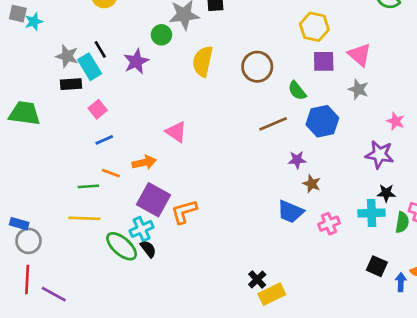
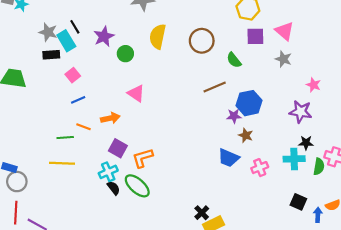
green circle: (161, 35) -> (125, 54), moved
blue hexagon: (322, 121) -> (249, 103), moved
purple square: (153, 200) -> (118, 148), size x0.7
green ellipse: (122, 246) -> (137, 186), moved

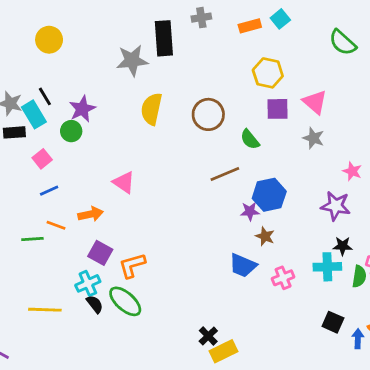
green circle: (125, 54) -> (71, 131), moved
yellow line: (62, 163) -> (45, 310), moved

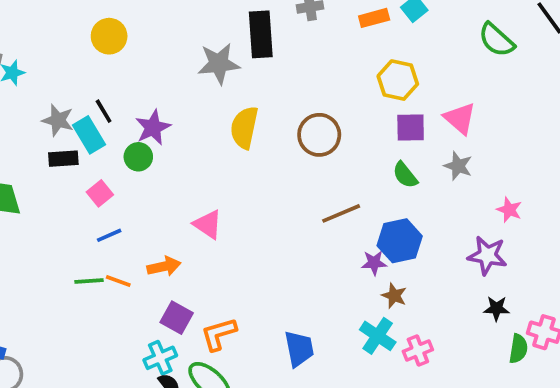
green semicircle: (250, 139) -> (405, 175), moved
green line: (32, 239) -> (89, 281), moved
blue trapezoid: (243, 265) -> (299, 349), moved, turned -124
cyan cross: (327, 267) -> (378, 336), moved, turned 36

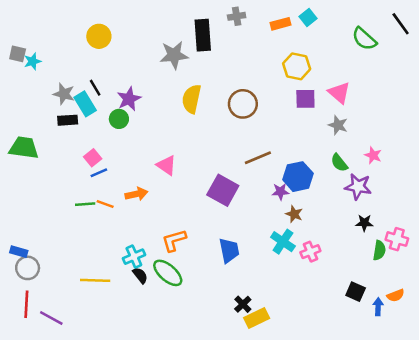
green semicircle: (405, 175) -> (339, 163), moved
pink square: (100, 193) -> (93, 158), moved
purple square: (177, 318) -> (223, 190), moved, size x1.4

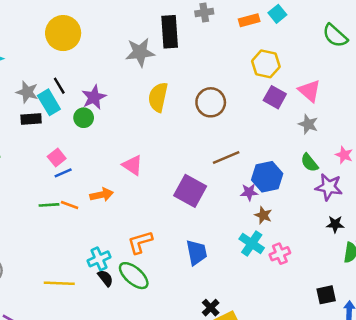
yellow circle: (99, 36) -> (63, 33), size x1.4
purple square: (305, 99) -> (275, 97), turned 30
black square: (356, 292) -> (326, 295), turned -36

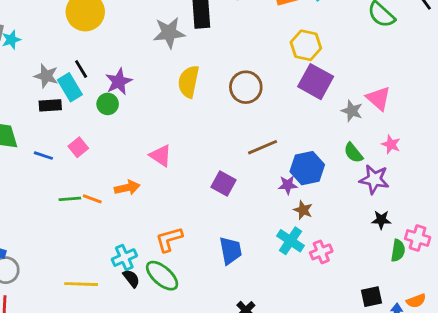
pink triangle: (309, 91) -> (378, 98), moved
purple square: (275, 97) -> (316, 82), size x1.4
blue line: (63, 173) -> (43, 156), moved, turned 42
purple square: (190, 191) -> (223, 184), size x0.7

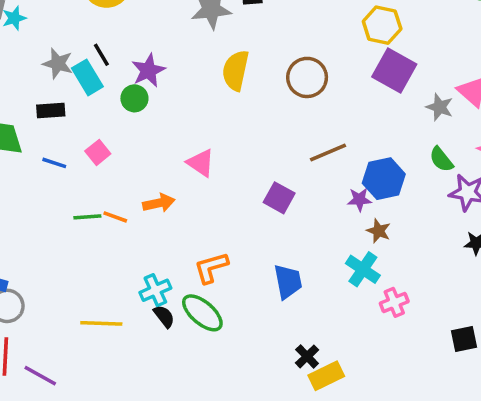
black rectangle: (50, 105) -> (51, 111), moved
pink cross: (321, 252) -> (394, 302), moved

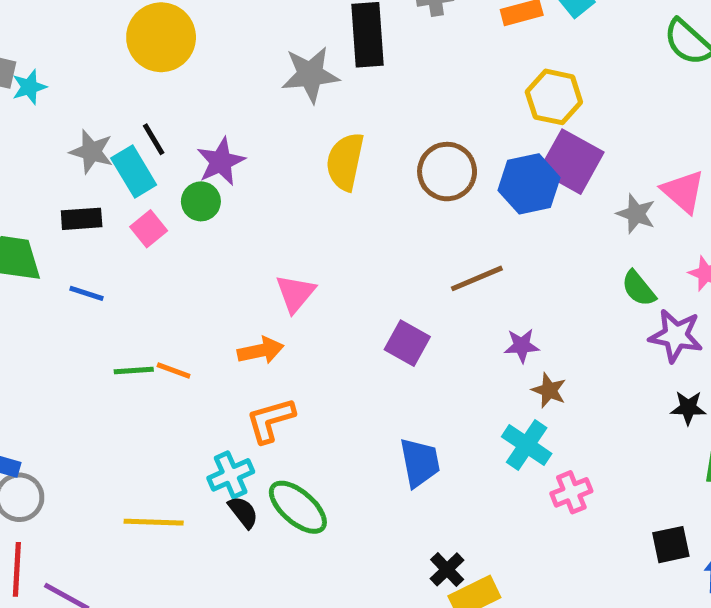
pink square: (98, 152) -> (149, 229), moved
pink triangle: (201, 163) -> (295, 293), turned 36
blue hexagon: (384, 179) -> (529, 184), moved
orange arrow: (159, 203) -> (261, 351), moved
orange L-shape: (211, 268) -> (271, 420), moved

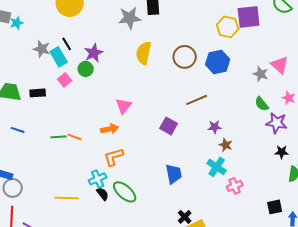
purple square: (571, 162) -> (249, 17), moved, turned -35
black rectangle: (82, 219) -> (38, 93), moved
blue line: (86, 293) -> (18, 130), moved

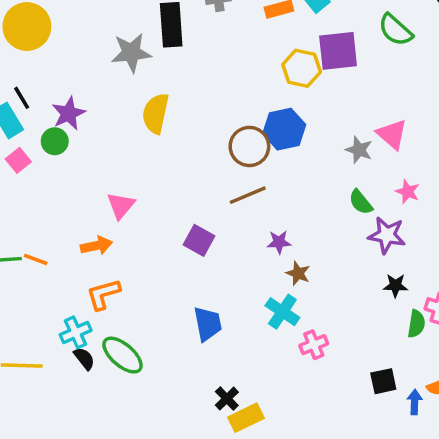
brown circle: (185, 57) -> (249, 146), moved

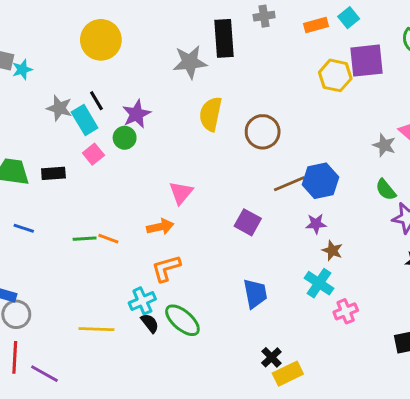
blue hexagon: (284, 129) -> (320, 181), moved
brown circle: (249, 146) -> (263, 132), moved

